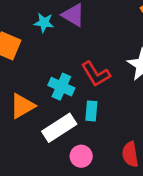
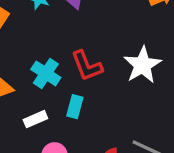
white rectangle: (59, 128) -> (35, 119), size x0.6

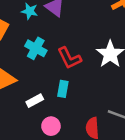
cyan cross: (46, 73) -> (36, 48), moved

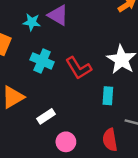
cyan rectangle: (63, 89) -> (108, 96), moved

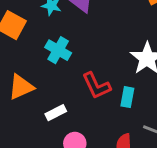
red L-shape: (78, 68) -> (96, 86), moved

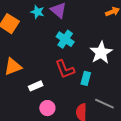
cyan cross: (58, 50) -> (65, 39), moved

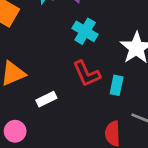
pink circle: (47, 108) -> (15, 131), moved

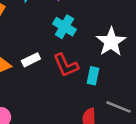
white rectangle: (46, 99) -> (31, 60), moved

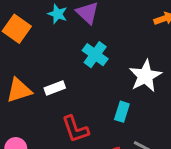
red L-shape: (66, 65) -> (75, 129), moved

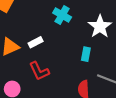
red L-shape: (75, 129) -> (39, 71), moved

